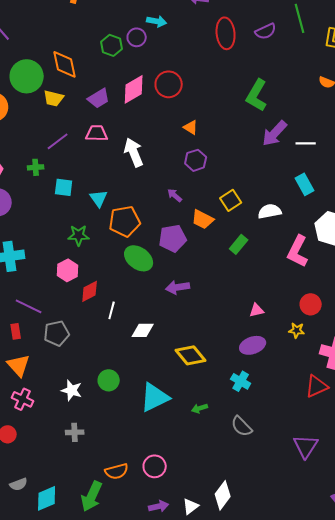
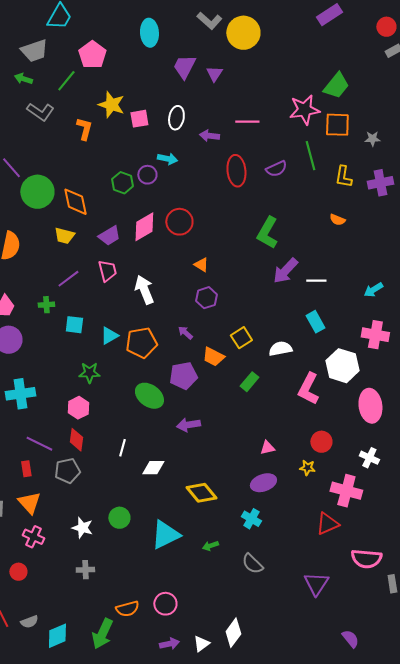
green circle: (27, 76) -> (37, 192), moved
pink trapezoid: (97, 133) -> (107, 271), turned 75
cyan triangle: (99, 198) -> (109, 336), turned 36
orange pentagon: (125, 221) -> (141, 343), moved
red diamond: (90, 291) -> (76, 440), moved, turned -55

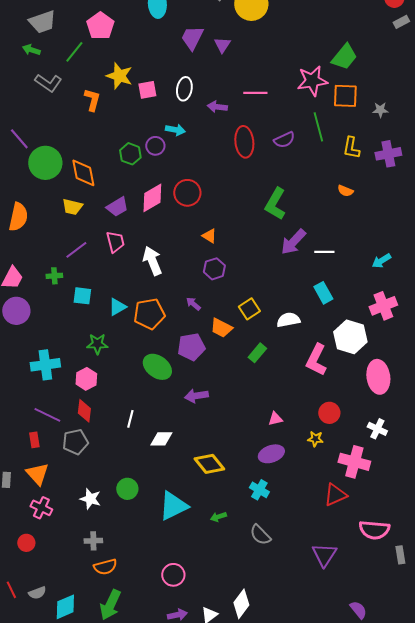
pink cross: (375, 335) -> (383, 306), turned -32
cyan cross: (20, 394) -> (45, 365), moved
orange semicircle: (127, 609) -> (105, 567), moved

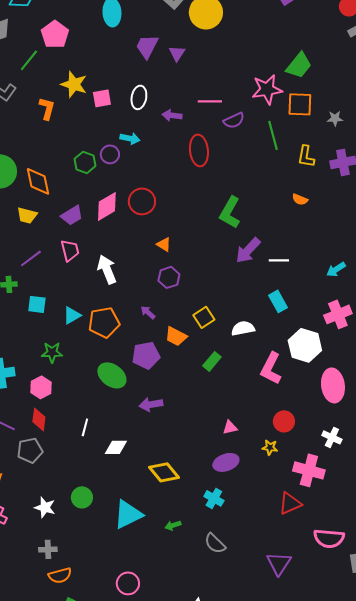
purple semicircle: (284, 140) -> (234, 120), moved

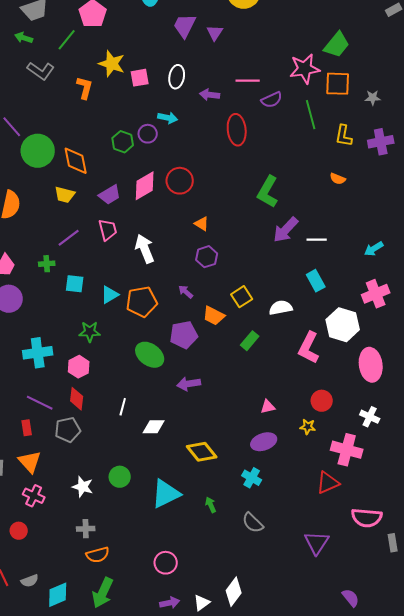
green arrow: (173, 525) -> (211, 505), turned 84

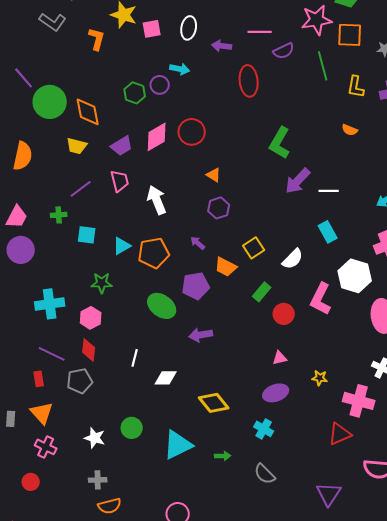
white semicircle: (281, 308) -> (293, 259), turned 145
red circle: (322, 401) -> (284, 314), moved
green arrow: (211, 505) -> (223, 456), turned 112

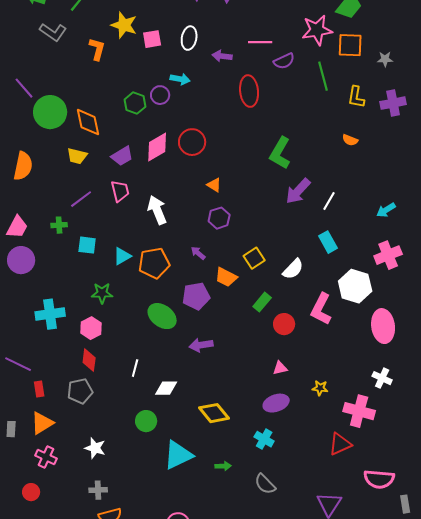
white line: (329, 191) -> (329, 201), turned -60
purple line: (52, 354) -> (18, 364), moved
orange triangle: (42, 413) -> (42, 423), turned 40
green circle: (132, 428) -> (146, 421), moved

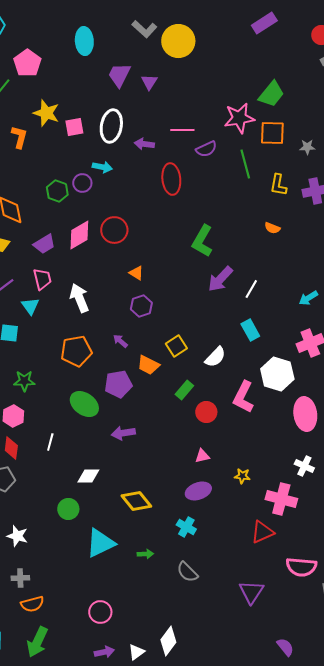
white ellipse: (189, 38) -> (111, 126), size x1.4
cyan triangle: (122, 256) -> (30, 306), moved, turned -36
white line: (135, 368) -> (50, 442), moved

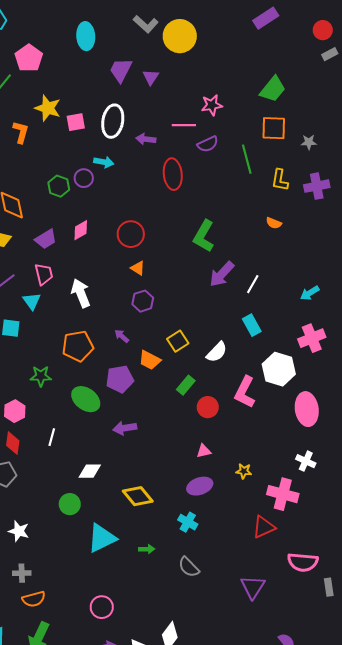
pink star: (239, 118) -> (212, 105), moved, size x0.7
red circle: (114, 230) -> (131, 234), moved
pink diamond: (79, 235) -> (81, 230), size x0.7
green star: (24, 381) -> (41, 376), moved

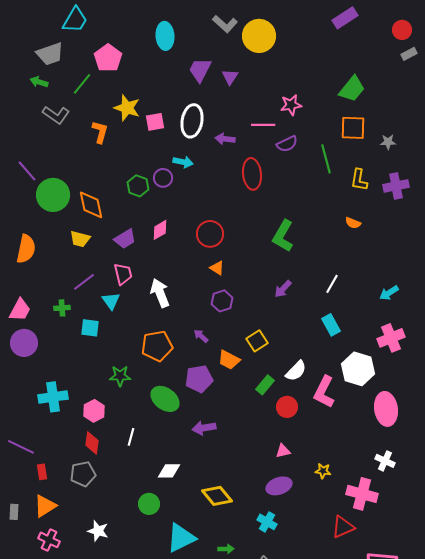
purple arrow: (222, 274) -> (283, 289), moved, size x0.7
white semicircle: (217, 352) -> (296, 371), moved

